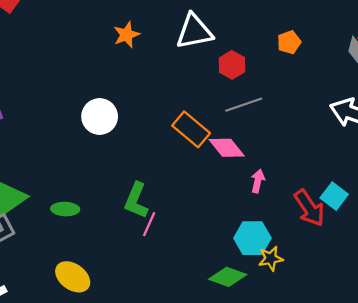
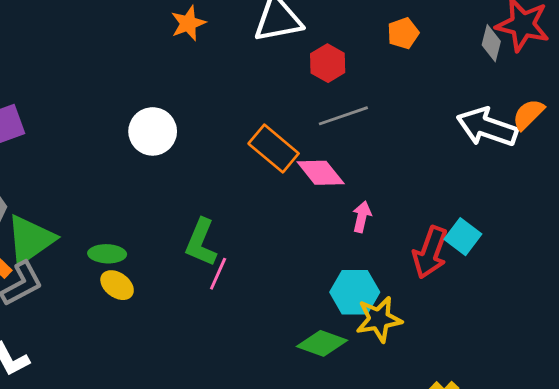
red arrow: (309, 208) -> (430, 252), turned 54
yellow star: (271, 259) -> (379, 319), size x1.4
yellow ellipse: (73, 277) -> (117, 285), moved, size x0.7

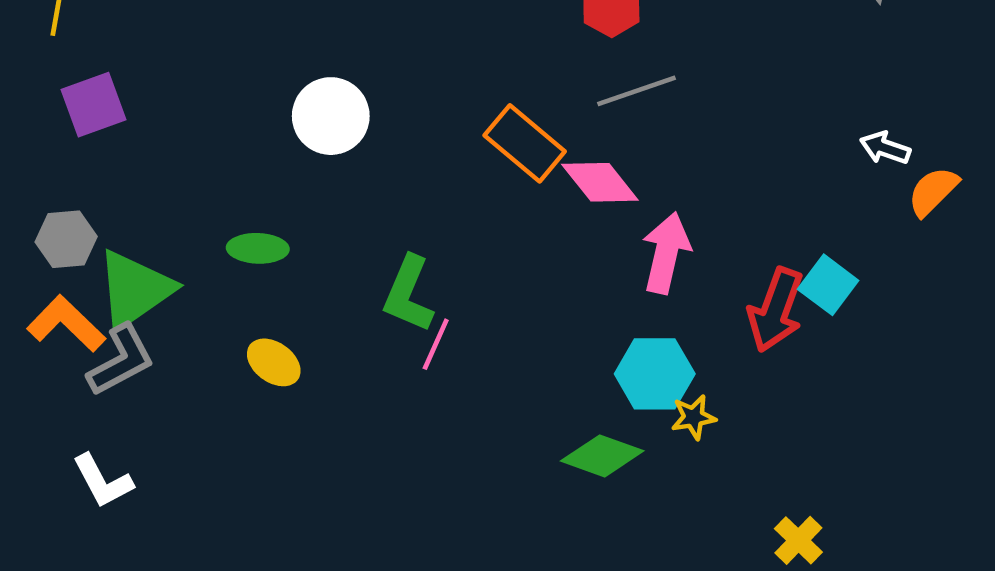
orange semicircle: (528, 114) -> (933, 191), moved
white arrow: (487, 127) -> (885, 148), moved, size x0.5
pink arrow: (362, 217) -> (666, 253), size x1.6
green ellipse: (107, 254) -> (258, 248), moved
yellow star: (379, 319) -> (693, 417), size x0.6

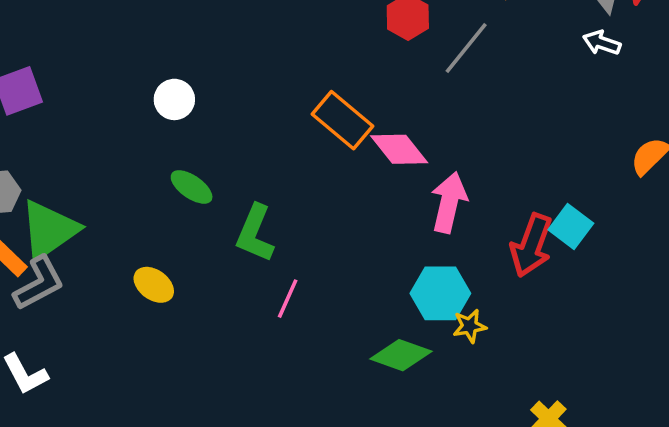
gray line: (636, 91) -> (466, 48), moved, turned -32
white circle: (331, 116) -> (174, 99), moved, size x0.7
white arrow: (885, 148) -> (602, 43), moved
green ellipse: (258, 248) -> (192, 187), moved, turned 33
pink line: (436, 344) -> (288, 299), moved

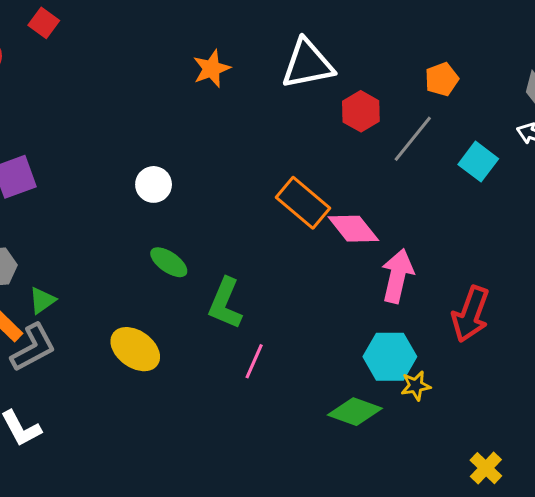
cyan square: (571, 226) -> (478, 162), moved
green triangle: (49, 230) -> (42, 300), size x0.5
yellow ellipse: (154, 285) -> (135, 349), size x1.4

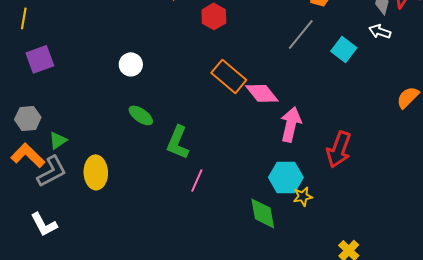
red hexagon: (361, 111) -> (214, 16), moved
yellow ellipse: (135, 349) -> (96, 172), moved, turned 52
green diamond: (355, 412) -> (263, 213), turned 60

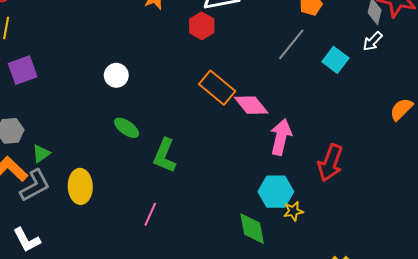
white arrow: (380, 31) -> (373, 41), turned -65
pink line: (197, 180) -> (150, 214), moved

